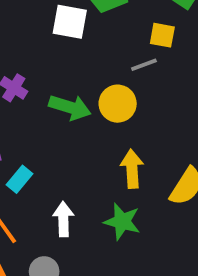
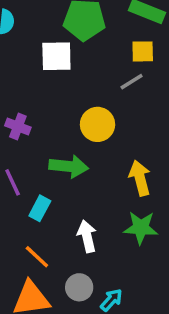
yellow circle: (118, 104) -> (98, 124), moved
green arrow: (70, 107) -> (69, 166), moved

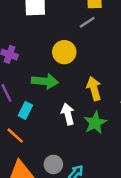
green star: (141, 228) -> (95, 123), turned -30
white arrow: (87, 236) -> (68, 114), moved
orange line: (37, 257) -> (15, 136), moved

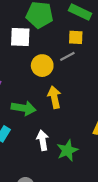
yellow circle: (64, 52) -> (42, 66), moved
yellow arrow: (94, 89) -> (54, 97), moved

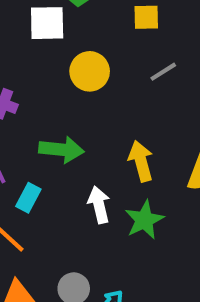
gray line: (67, 56) -> (163, 72), moved
yellow arrow: (54, 97) -> (141, 161), moved

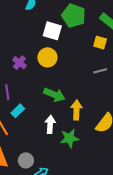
yellow circle: (90, 71) -> (47, 57), moved
green arrow: (61, 150) -> (54, 95), moved

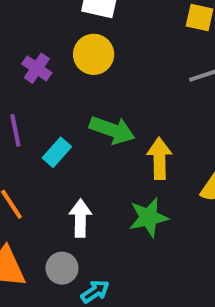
cyan rectangle: (18, 111) -> (57, 152), moved
white arrow: (50, 124) -> (80, 218), moved

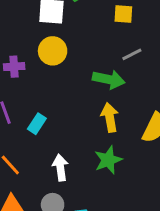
purple cross: (37, 68) -> (14, 67), turned -30
green arrow: (112, 130) -> (109, 79), moved

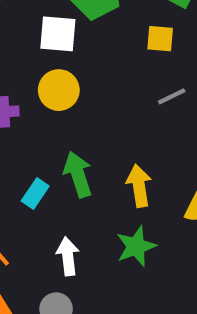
green arrow: (109, 79) -> (78, 174), moved, turned -120

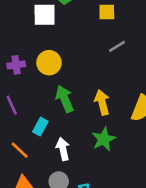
yellow circle: (59, 90) -> (49, 63), moved
cyan rectangle: (35, 193) -> (40, 127), moved

